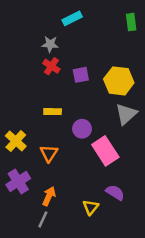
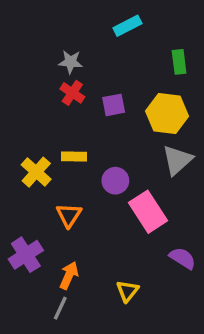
cyan rectangle: (72, 18) -> (127, 26), moved
green rectangle: (131, 22) -> (179, 62), moved
yellow cross: (16, 141) -> (36, 172), moved
purple semicircle: (115, 193) -> (183, 258), moved

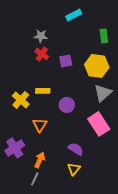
pink rectangle: (148, 212) -> (99, 124), moved
purple semicircle: (183, 258) -> (76, 149), moved

